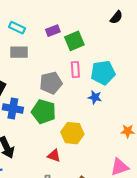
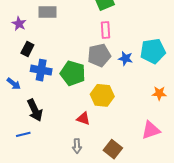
cyan pentagon: (103, 73) -> (153, 51), moved
gray pentagon: (51, 83) -> (99, 55), moved

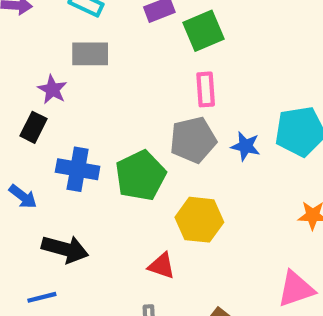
purple star: (19, 24) -> (52, 89), moved
black rectangle: (27, 49) -> (33, 127), moved
green pentagon: (73, 73) -> (141, 176), turned 30
black arrow: (35, 110) -> (65, 249), turned -50

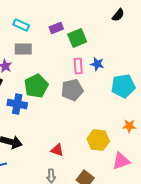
blue star: (246, 146) -> (97, 64), moved
green pentagon: (141, 176) -> (36, 86), moved
yellow hexagon: (199, 220) -> (98, 140), moved

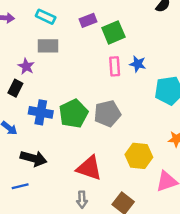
green pentagon: (36, 86) -> (73, 114), moved
gray pentagon: (72, 90) -> (107, 114), moved
red triangle: (57, 150) -> (89, 168), size x1.6

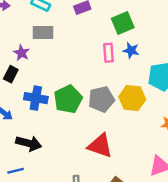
green square: (113, 32) -> (123, 23), moved
yellow hexagon: (139, 156) -> (132, 98), moved
red triangle: (89, 168) -> (100, 146), moved

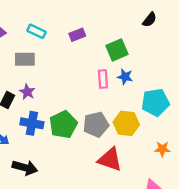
gray rectangle: (43, 33) -> (25, 59), moved
purple star: (22, 53) -> (27, 92), moved
red triangle: (100, 146) -> (110, 159), moved

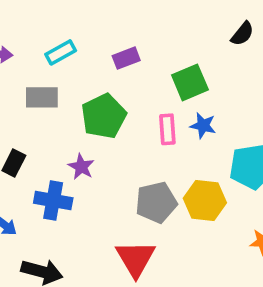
cyan rectangle: (37, 31) -> (61, 52), turned -54
purple star: (27, 92) -> (81, 167), moved
green pentagon: (63, 124) -> (104, 116), moved
red triangle: (110, 159) -> (136, 259), moved, turned 40

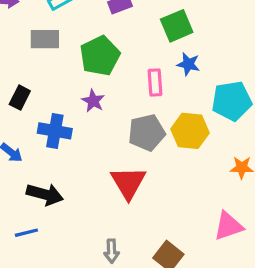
pink rectangle: (167, 129) -> (155, 83), moved
purple star: (81, 167) -> (93, 101), moved

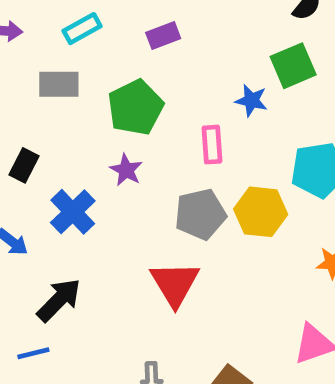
green square: (177, 26) -> (293, 66), moved
blue star: (188, 64) -> (251, 100), moved
blue cross: (55, 131) -> (73, 212), turned 36
black arrow: (45, 194) -> (59, 300), turned -60

